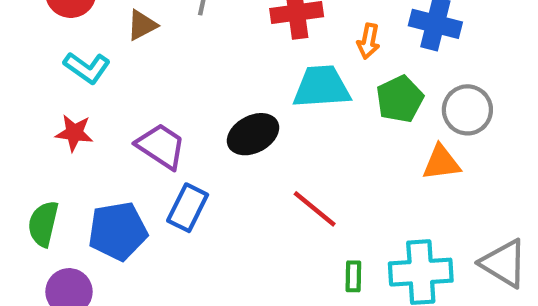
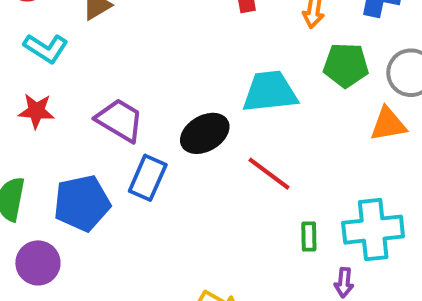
cyan trapezoid: (322, 87) -> (270, 92), moved
green pentagon: (400, 99) -> (346, 65), turned 30
black ellipse: (253, 134) -> (205, 133), moved

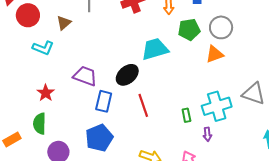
red star: (36, 111) -> (46, 93), moved, turned -30
red line: (269, 174) -> (143, 105), moved, turned 45
blue pentagon: (82, 203) -> (99, 138), moved

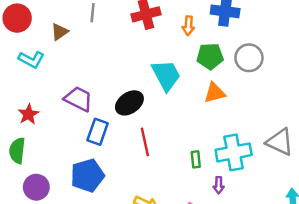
cyan trapezoid: (155, 49) -> (166, 75), turned 72
orange triangle: (215, 54) -> (215, 93), moved

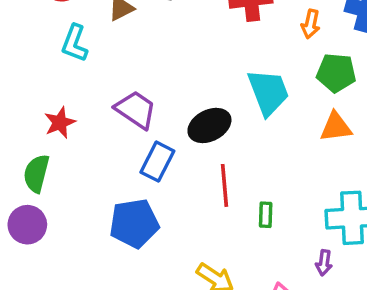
cyan L-shape: (31, 60) -> (75, 43), turned 75
green rectangle: (196, 159) -> (266, 215), moved
purple circle: (36, 187) -> (27, 225), moved

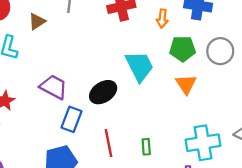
orange triangle: (336, 127) -> (186, 84), turned -50
red line: (225, 185) -> (108, 143), moved

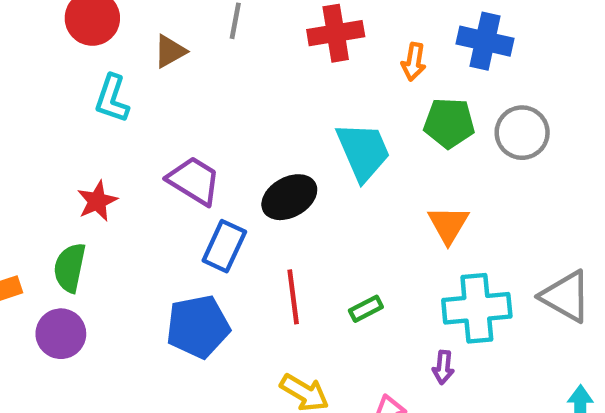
orange triangle: (186, 84) -> (448, 225), moved
green rectangle: (146, 147) -> (366, 309), turned 63

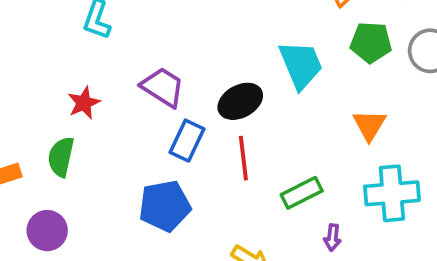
red line: (293, 297) -> (243, 158), moved
green rectangle: (366, 309) -> (302, 193), size x1.5
purple circle: (61, 334) -> (47, 231), moved
purple arrow: (443, 367) -> (332, 238), moved

